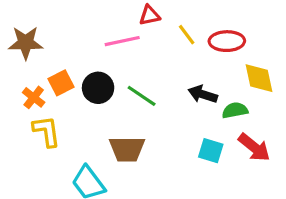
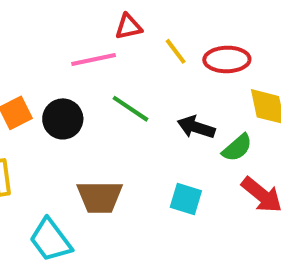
green line: (142, 96) -> (130, 109), moved
green semicircle: (235, 110) -> (237, 148), turned 150
cyan square: (211, 151) -> (186, 199), moved

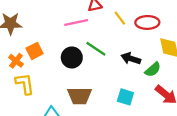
black circle: (63, 119) -> (72, 57), moved

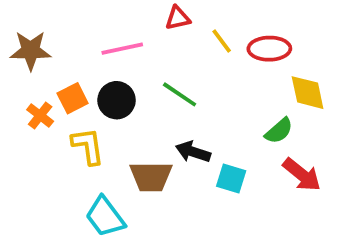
pink line: (76, 22) -> (122, 49), moved
black circle: (72, 57) -> (117, 100), moved
black arrow: (131, 59) -> (193, 152), moved
yellow L-shape: (25, 84) -> (88, 146), moved

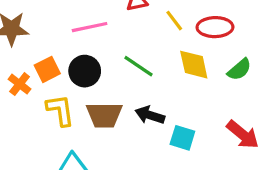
yellow diamond: (308, 93) -> (194, 65), moved
green semicircle: (279, 131) -> (239, 69), moved
brown trapezoid: (151, 177) -> (104, 115), moved

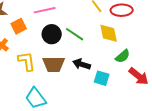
orange square: (47, 69) -> (19, 26), moved
green semicircle: (239, 69) -> (123, 56), moved
black circle: (85, 71) -> (52, 34), moved

